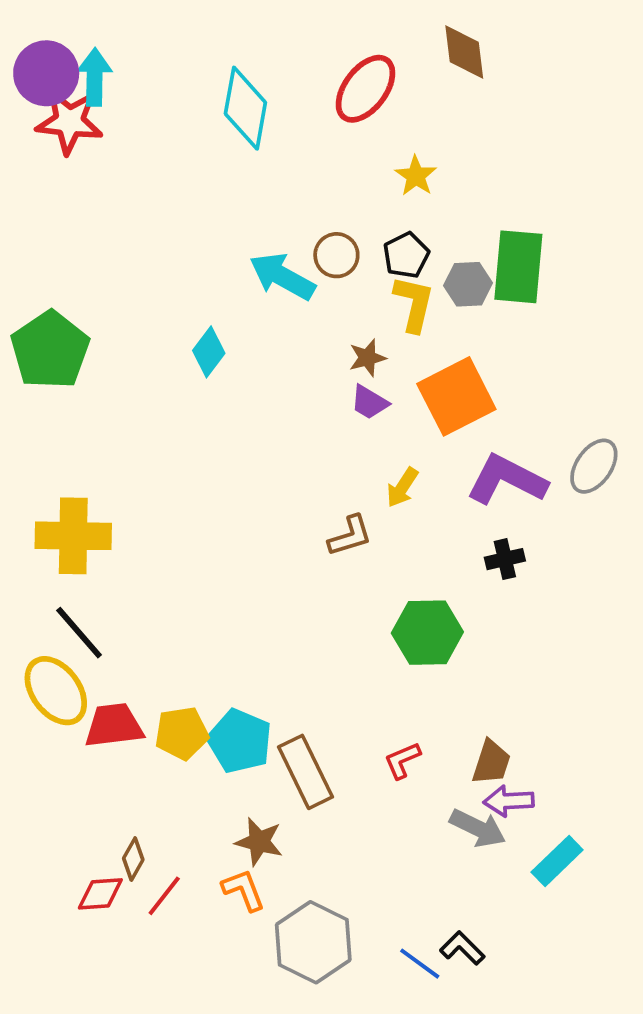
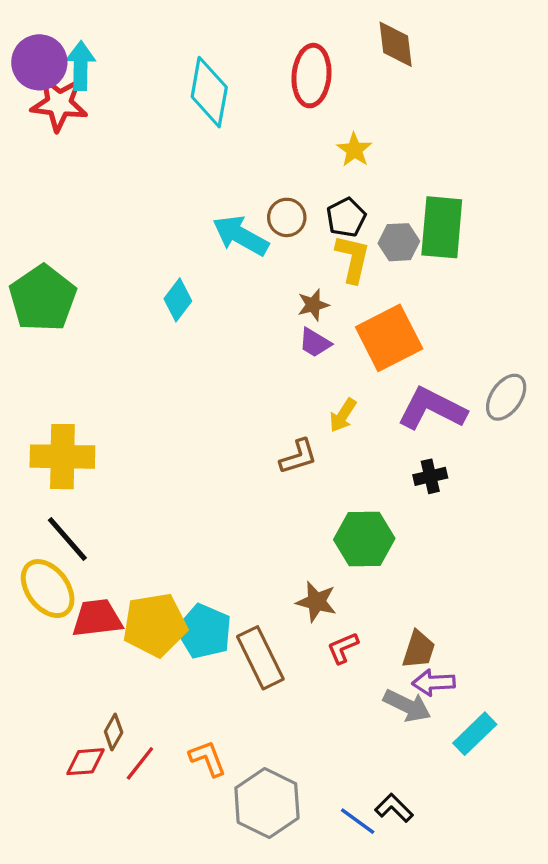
red ellipse: (365, 89) -> (311, 76), turned -32
yellow pentagon: (182, 733) -> (155, 625), size x1.4
brown star: (259, 842) -> (316, 602), moved

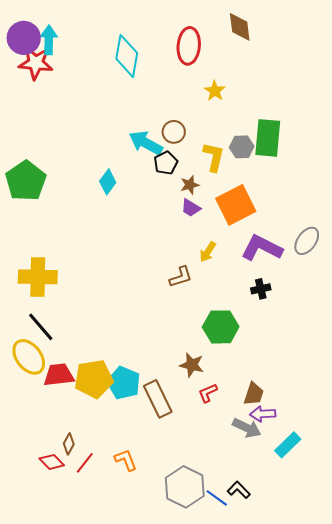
black pentagon: (346, 217) -> (166, 163), moved
red diamond: (86, 762) -> (52, 462), turned 50
gray hexagon: (267, 803) -> (185, 487), moved

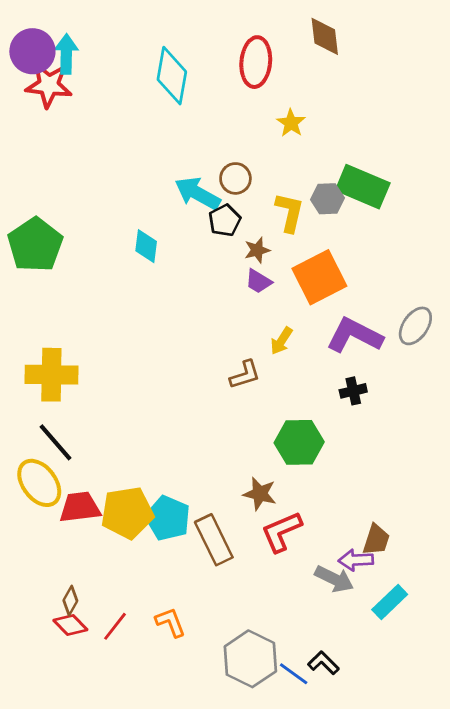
green rectangle: (268, 138) -> (363, 187), turned -72
cyan diamond: (108, 182) -> (146, 246), turned -30
red L-shape: (208, 393) -> (281, 532), size x1.6
brown trapezoid: (254, 394) -> (376, 540), moved
brown diamond: (69, 444) -> (70, 601), moved

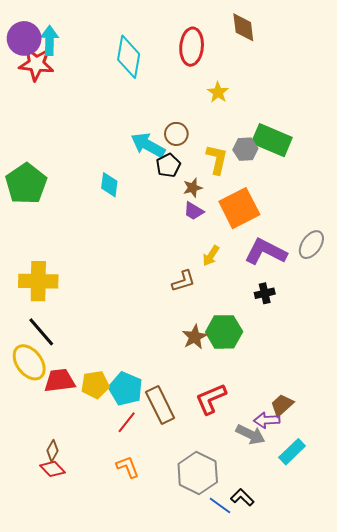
brown star: (260, 494) -> (195, 337), moved, turned 30
yellow pentagon: (127, 513) -> (95, 385), size x0.7
brown trapezoid: (376, 540) -> (282, 405), turned -150
red line: (115, 626) -> (127, 422), moved
gray hexagon: (250, 659) -> (198, 473), moved

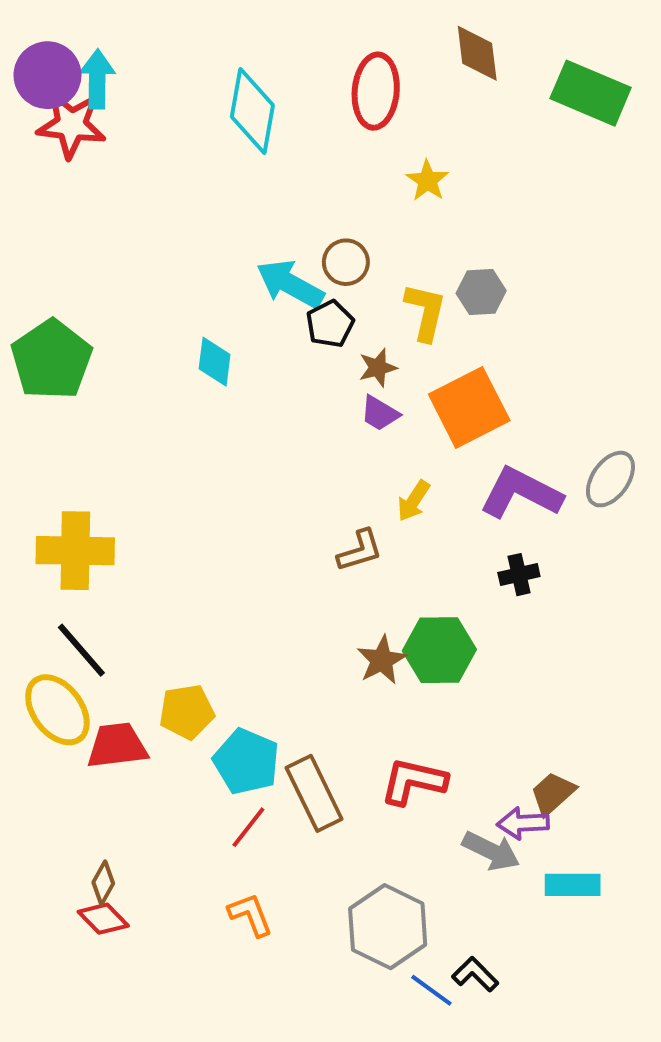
green rectangle: (272, 140) -> (591, 93), moved
yellow pentagon: (95, 385) -> (187, 712), moved
red L-shape: (211, 399) -> (414, 781), turned 36
cyan rectangle: (292, 452) -> (573, 885), turned 44

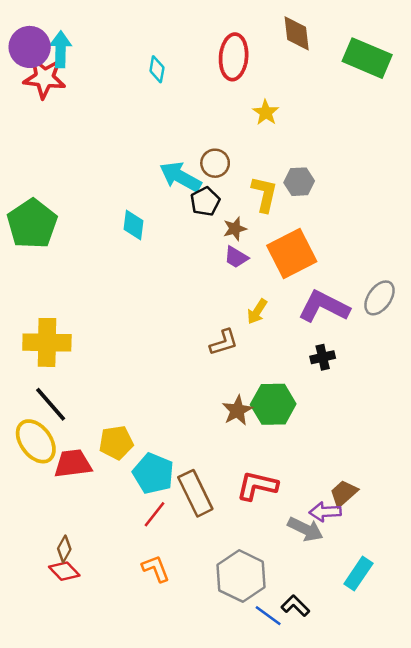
cyan diamond: (252, 111) -> (157, 69), size x0.5
cyan rectangle: (573, 885) -> (358, 574), moved, turned -56

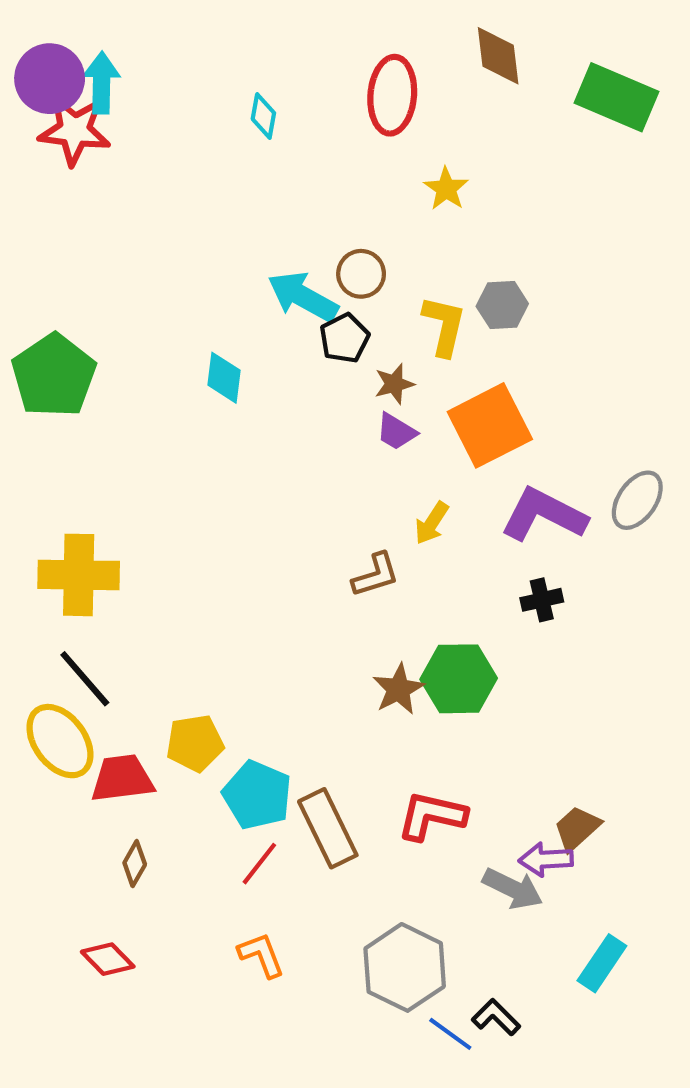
brown diamond: (64, 549) -> (135, 864), moved

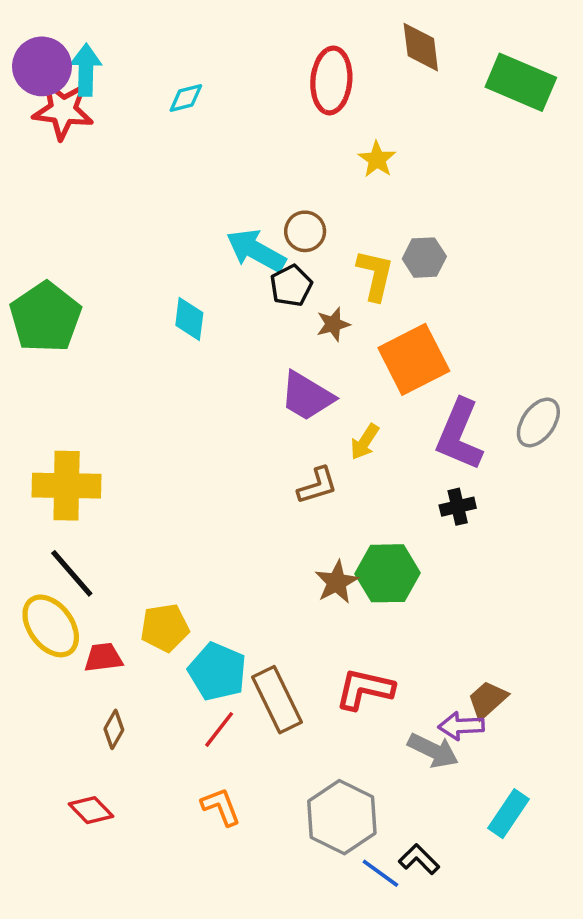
cyan diamond: (263, 116) -> (186, 98), moved, turned 66
purple trapezoid: (396, 432) -> (307, 396), moved, size x1.6
purple L-shape: (544, 515) -> (459, 435), turned -94
red trapezoid: (122, 778) -> (103, 658), size x0.7

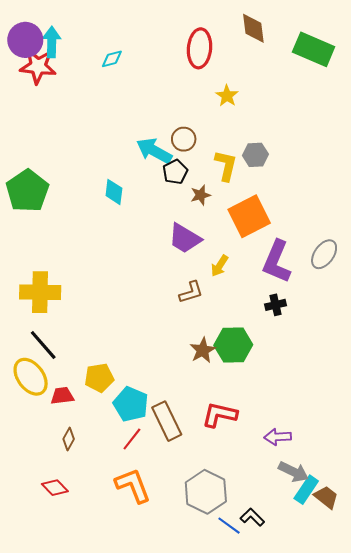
brown trapezoid: (487, 700) -> (326, 497), moved, turned 80
gray arrow: (433, 750) -> (293, 472), moved
orange L-shape: (221, 807) -> (133, 485), size x1.5

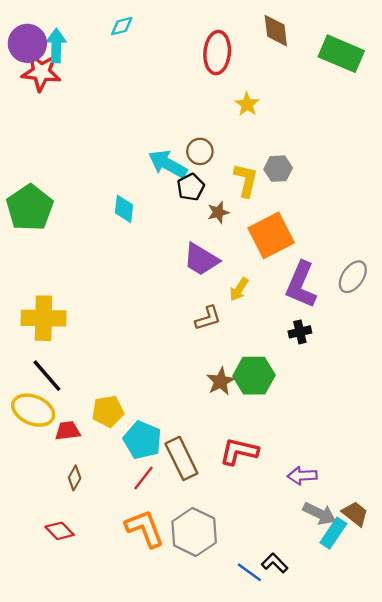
cyan diamond: (112, 59) -> (122, 26), moved
yellow ellipse: (31, 377) -> (33, 410), turned -30
gray hexagon: (206, 492) -> (194, 532), moved
brown trapezoid: (326, 497) -> (355, 514), moved

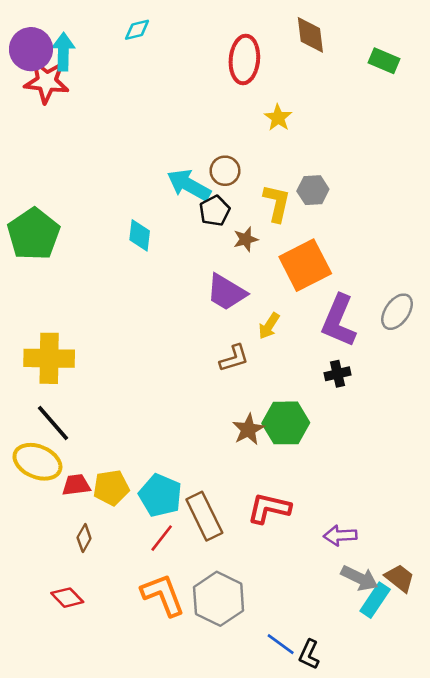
green rectangle: (341, 54) -> (384, 61), size x0.6
yellow pentagon: (108, 411) -> (111, 488), moved
black L-shape: (275, 563) -> (309, 654), moved, turned -110

